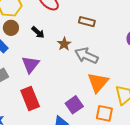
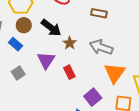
black arrow: (38, 32) -> (51, 28), size x1.5
brown star: (64, 44) -> (70, 43), moved
red rectangle: (30, 99) -> (69, 72), moved, size x0.6

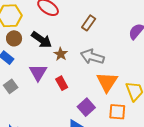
brown rectangle: (99, 13) -> (89, 23), turned -63

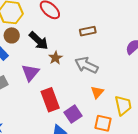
brown rectangle: (89, 23) -> (88, 31), turned 35
orange triangle: (107, 82) -> (97, 92), size x0.6
red rectangle: (62, 83) -> (50, 100), moved, size x1.6

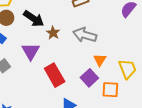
purple square: (73, 114) -> (89, 78), moved

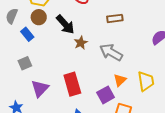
purple triangle: (31, 51) -> (40, 89), moved
yellow trapezoid: (127, 69) -> (146, 81), moved

